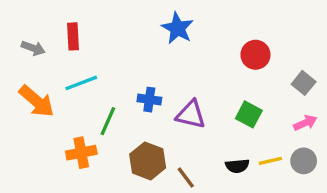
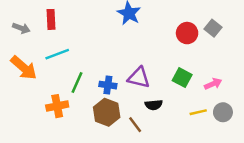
gray square: (304, 83) -> (213, 28), moved
blue cross: (149, 100) -> (108, 85), moved
pink arrow: (305, 123) -> (213, 84), moved
black semicircle: (237, 166) -> (154, 105), moved

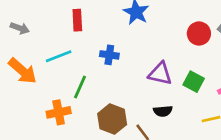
red rectangle: (51, 19) -> (77, 20), moved
purple triangle: (139, 78) -> (160, 74), moved
blue cross: (108, 85) -> (109, 55), moved

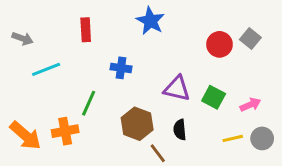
cyan line: (59, 56) -> (46, 69), moved
orange arrow: (22, 71) -> (25, 136), moved
black semicircle: (163, 111) -> (180, 130), turned 90
brown hexagon: (112, 119) -> (137, 124), moved

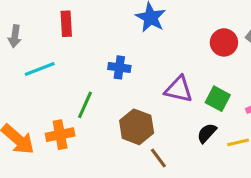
red rectangle: (86, 30) -> (66, 24), moved
gray arrow: (22, 38) -> (15, 36), turned 78
black semicircle: (180, 130) -> (207, 133), moved, turned 48

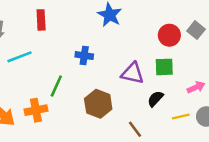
green square: (218, 99) -> (164, 67), moved, turned -30
black semicircle: (207, 133) -> (155, 99), moved
brown line: (158, 158) -> (135, 129), moved

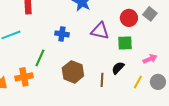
purple triangle: (133, 73) -> (100, 31), moved
yellow line: (181, 116) -> (138, 82), turned -48
brown line: (135, 129) -> (102, 80), moved, turned 40

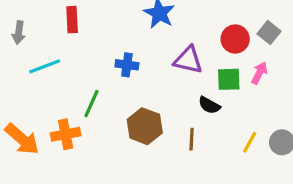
pink arrow: (150, 59) -> (259, 73), moved, turned -40
black semicircle: (118, 68) -> (209, 105), moved, turned -104

